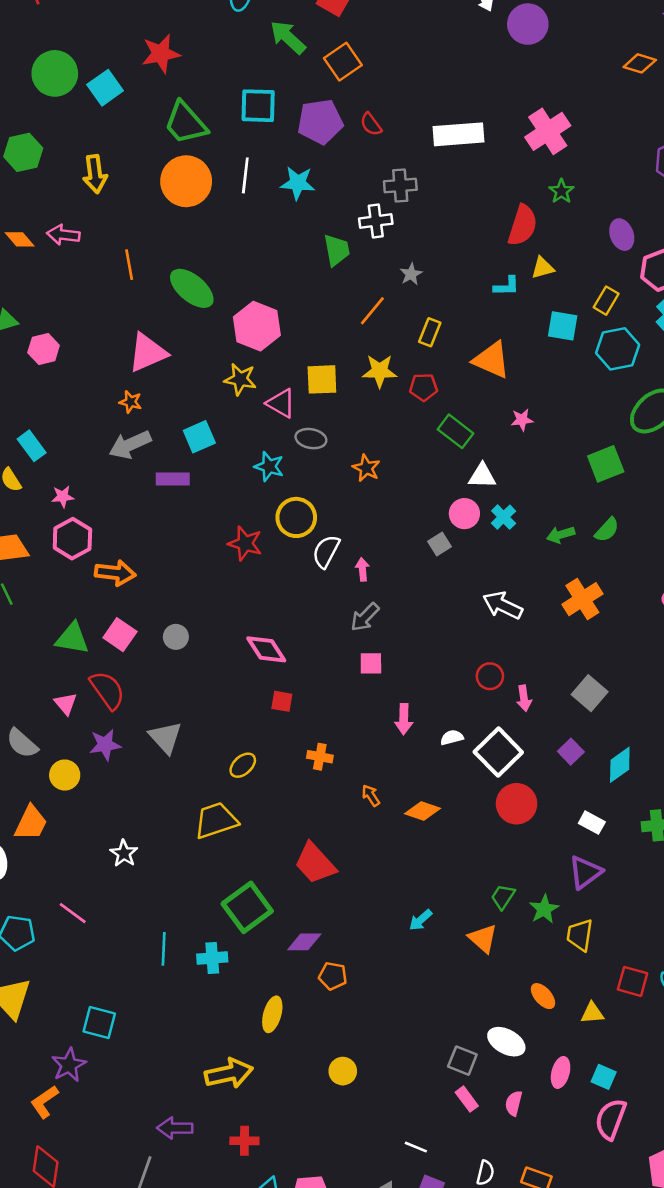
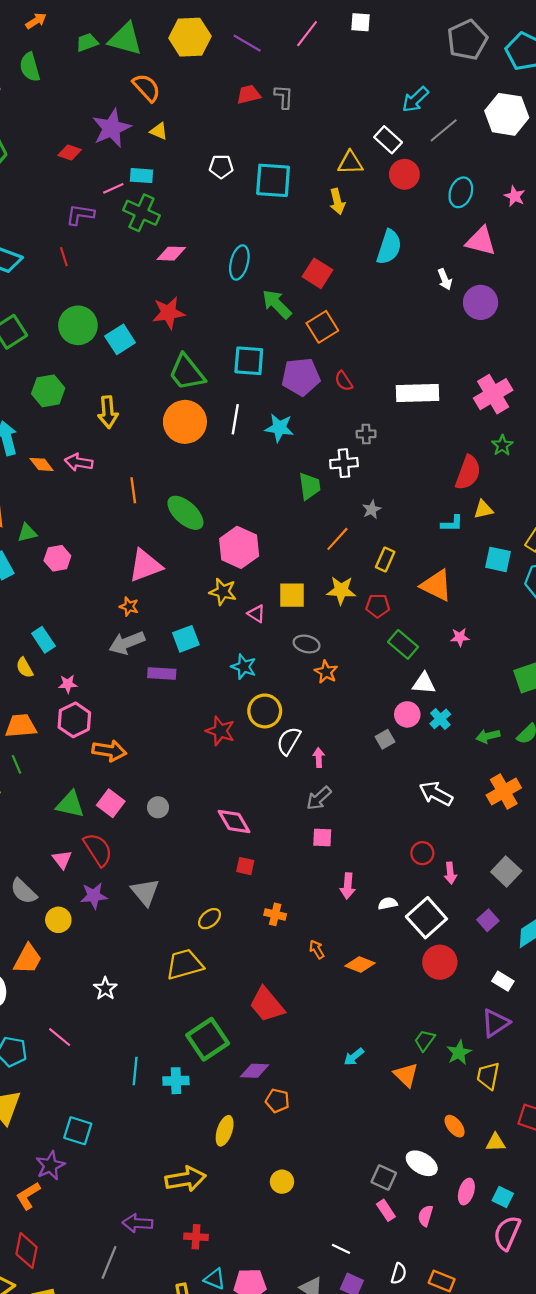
gray cross: (400, 185) -> (366, 434), size x0.7
pink triangle: (281, 403) -> (256, 614), size x0.7
gray ellipse: (311, 439) -> (307, 644), moved

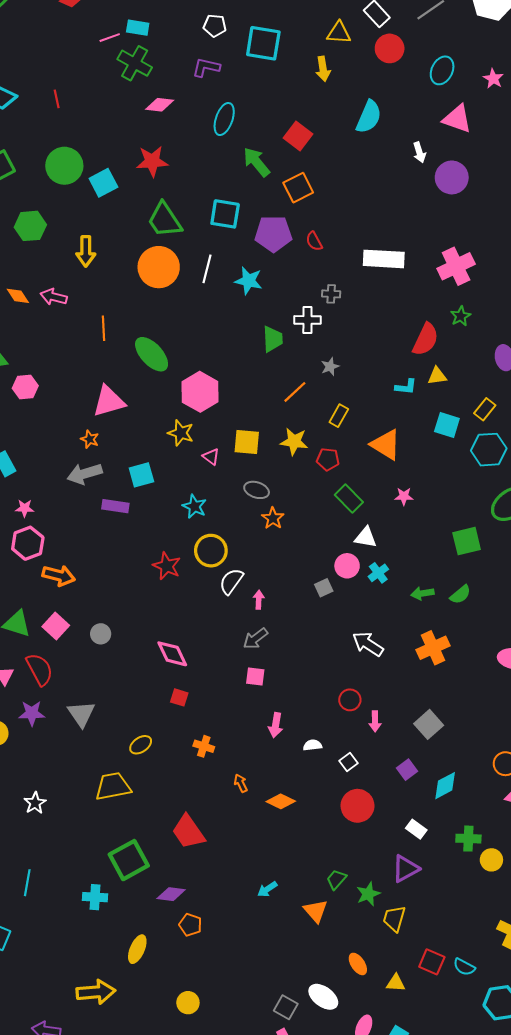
purple L-shape: (80, 215) -> (206, 67), moved
white square: (426, 918) -> (348, 762), size x0.5
cyan line: (135, 1071) -> (27, 883), moved

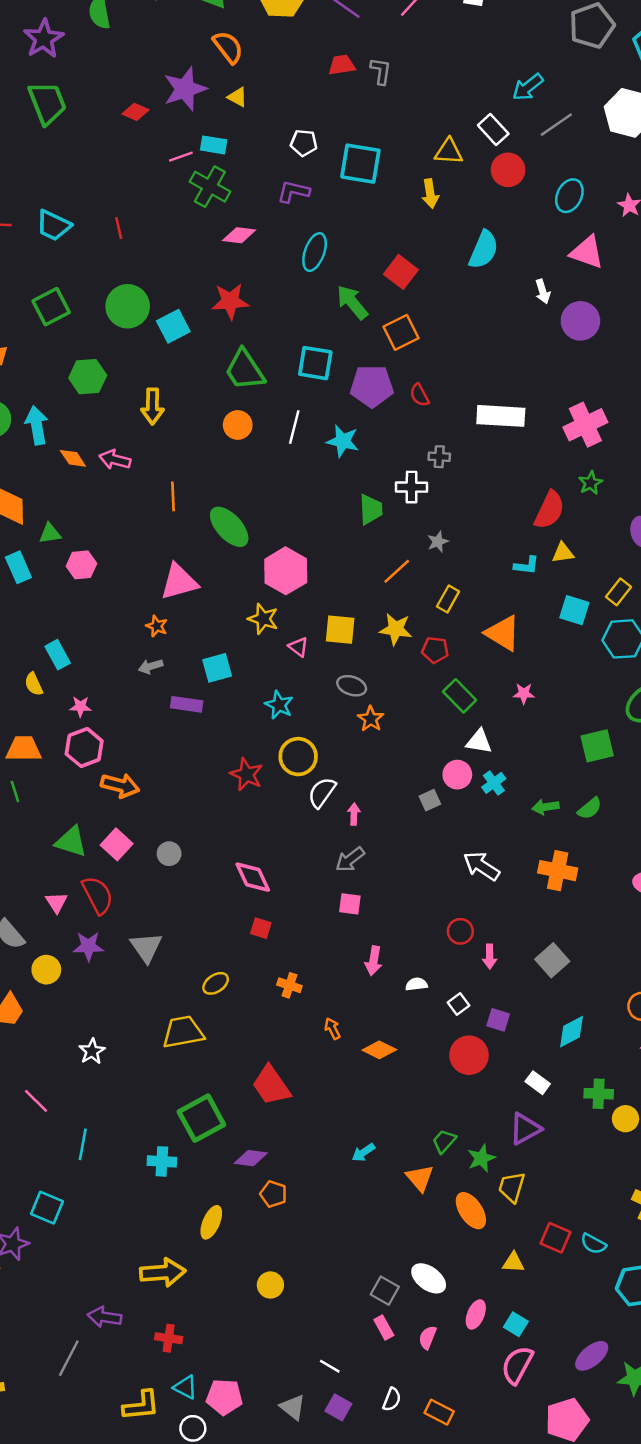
orange circle: (159, 267) -> (238, 425), size x0.6
gray arrow: (85, 474) -> (151, 666), size x0.6
orange cross: (433, 648) -> (558, 871), turned 36
purple square: (407, 770) -> (498, 1020), moved, turned -36
orange ellipse: (358, 964) -> (471, 1211), moved, size x1.4

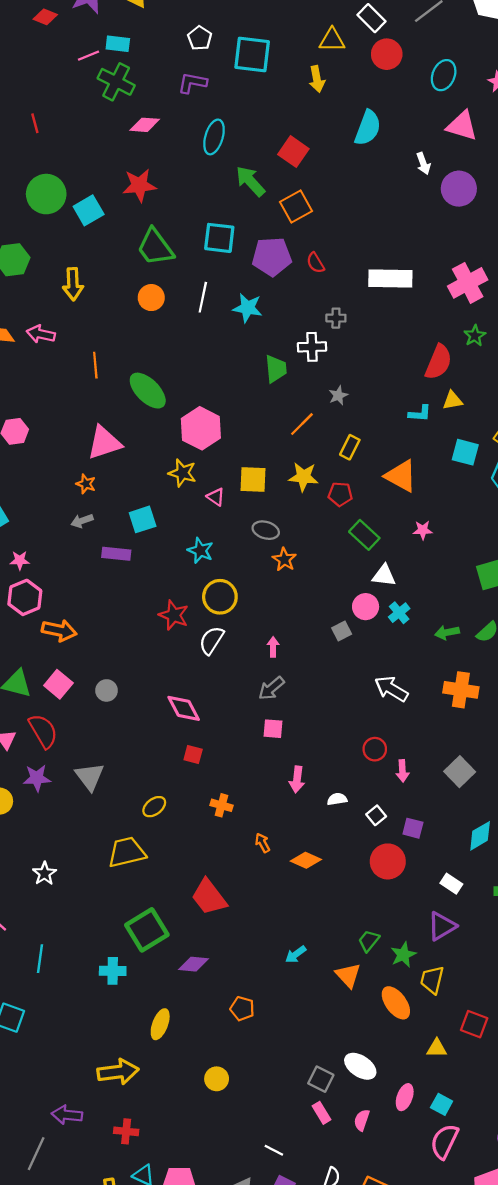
white pentagon: (304, 143) -> (200, 38), turned 30
white semicircle: (322, 792) -> (211, 640), moved
orange pentagon: (273, 1194) -> (242, 1009), moved

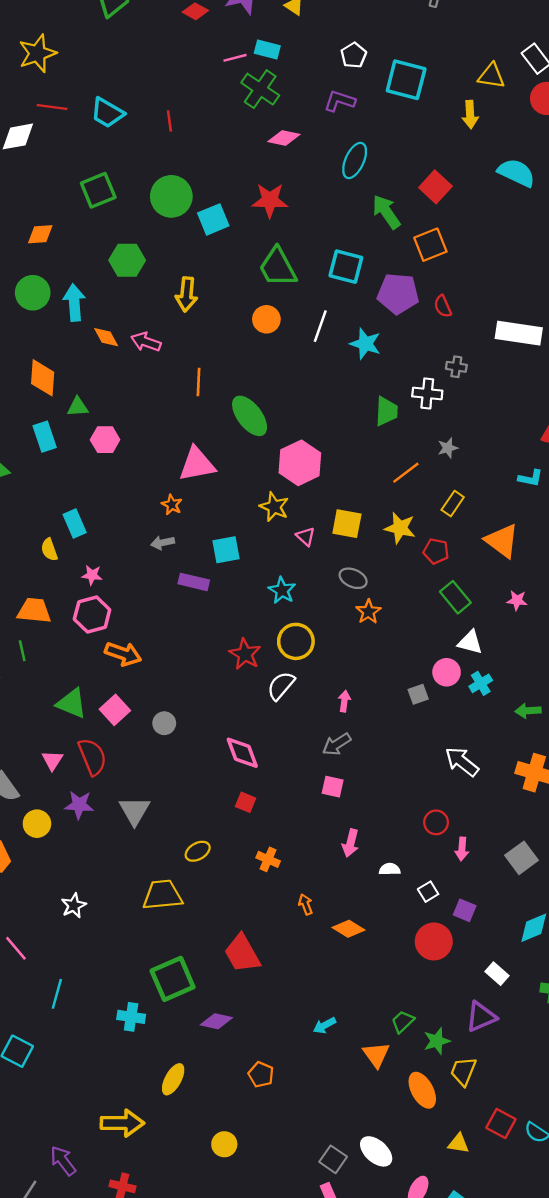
cyan semicircle: (368, 128) -> (516, 173), turned -93
purple arrow: (67, 1115) -> (63, 1161), turned 40

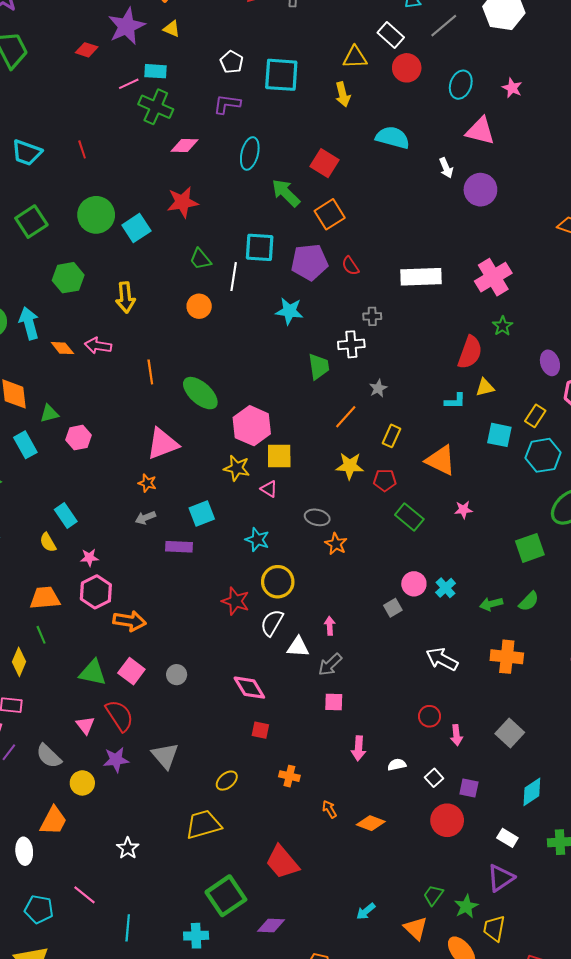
green trapezoid: (278, 267) -> (200, 259), size x0.6
white line: (320, 326) -> (234, 277), moved
yellow square: (347, 524) -> (279, 456), moved
white triangle: (470, 642) -> (298, 647), moved

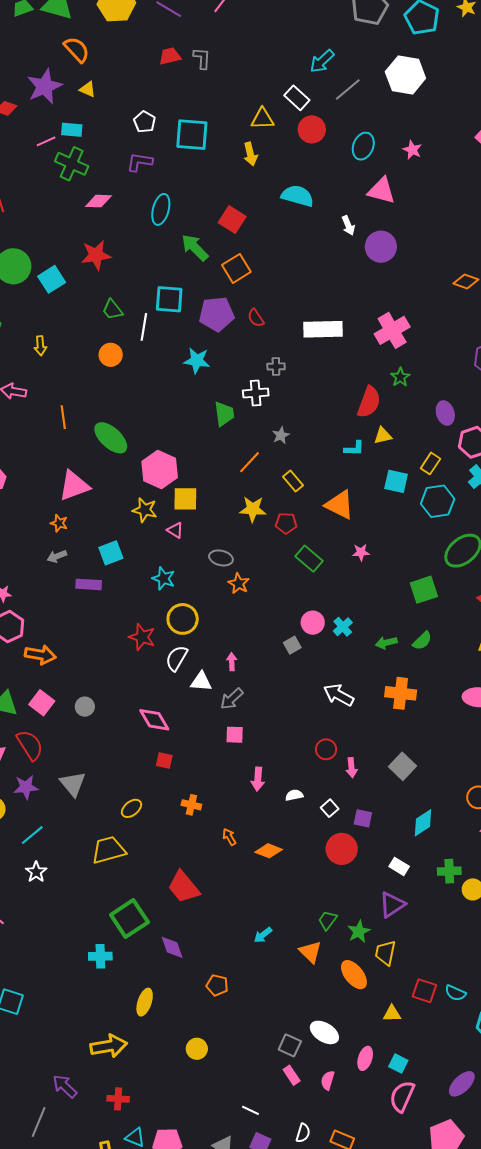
yellow arrow: (125, 298) -> (40, 346), size x0.7
yellow rectangle: (392, 436) -> (293, 481), turned -65
purple diamond: (271, 925) -> (172, 947), turned 68
cyan line: (128, 928) -> (32, 835), moved, turned 45

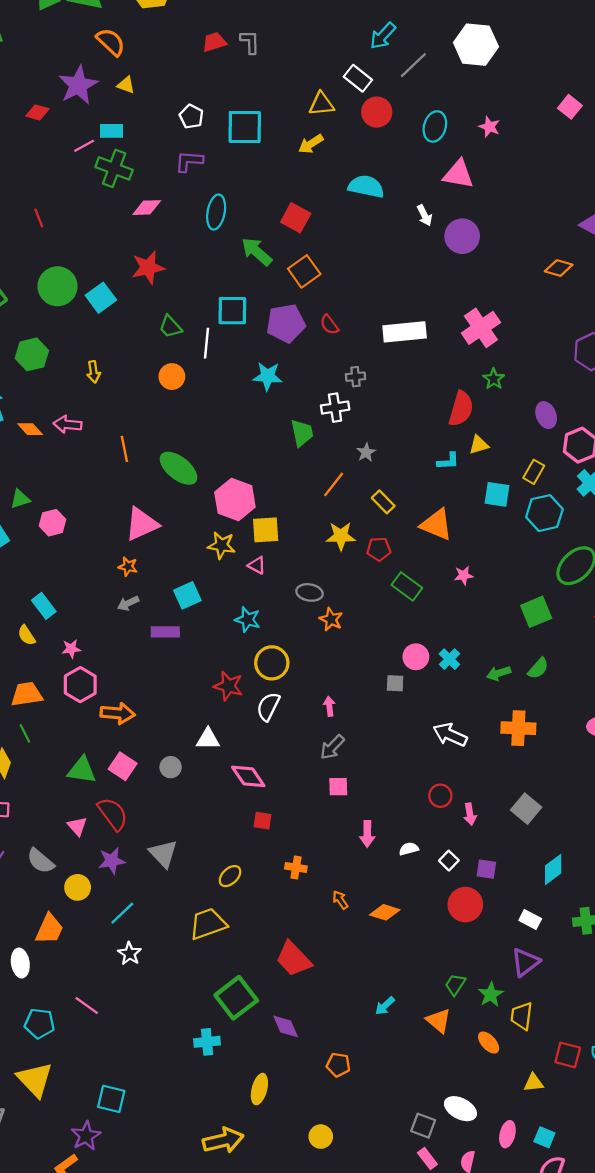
yellow arrow: (250, 154) -> (311, 144), turned 75
gray square: (292, 645) -> (395, 683), turned 36
white triangle: (201, 682) -> (208, 739), moved
orange ellipse: (354, 975) -> (489, 1043), size x0.7

